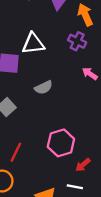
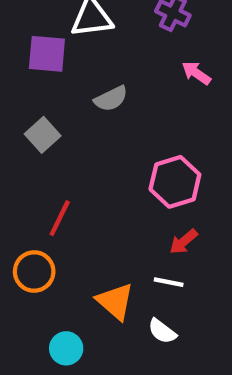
pink hexagon: (61, 143) -> (175, 182), moved

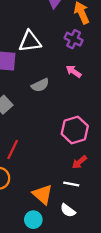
pink arrow: (196, 73) -> (74, 71), moved
cyan circle: (66, 348) -> (33, 220), moved

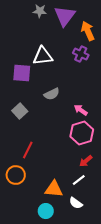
pink arrow: (74, 71) -> (81, 110), moved
white line: (71, 184) -> (79, 180), turned -48
orange triangle: (43, 194) -> (54, 189), turned -36

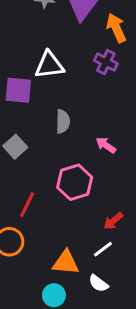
gray semicircle: (52, 94) -> (63, 121), turned -63
pink hexagon: (82, 133) -> (75, 182), moved

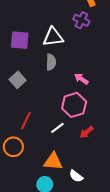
white triangle: (49, 65) -> (53, 37), moved
pink hexagon: (75, 182) -> (74, 105), moved
white line: (103, 249) -> (57, 128), moved

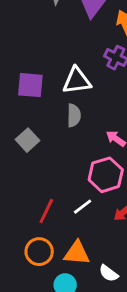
red line: (26, 121) -> (46, 211), moved
orange circle: (13, 147) -> (39, 252), moved

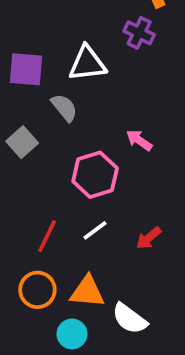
gray semicircle: (74, 115) -> (64, 108), moved, turned -40
pink hexagon: (106, 175) -> (95, 175), moved
white semicircle: (109, 273) -> (130, 319), size x1.4

